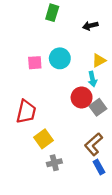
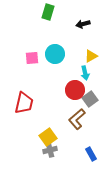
yellow square: (43, 139) -> (48, 137), moved
brown L-shape: (94, 144) -> (77, 119), moved

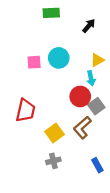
green rectangle: (48, 12) -> (51, 13), turned 70
black arrow: (83, 24) -> (89, 26), turned 144
yellow square: (48, 137) -> (54, 133), moved

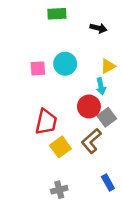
black arrow: (89, 26) -> (98, 28), turned 64
red trapezoid: (26, 110) -> (46, 122), moved
gray cross: (53, 161) -> (59, 190), moved

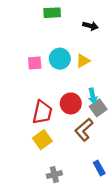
yellow triangle: (108, 66) -> (83, 61), moved
cyan arrow: (101, 86) -> (93, 96), moved
red circle: (89, 106) -> (71, 103), moved
yellow square: (60, 147) -> (42, 140), moved

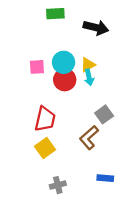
black arrow: (90, 26) -> (96, 28), size x1.5
cyan arrow: (93, 96) -> (89, 77), moved
red circle: (71, 103) -> (65, 80), moved
blue rectangle: (99, 168) -> (105, 178), turned -56

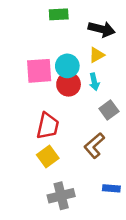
yellow triangle: (88, 65) -> (97, 55), moved
pink square: (37, 67) -> (39, 71), size x1.6
gray square: (104, 114) -> (109, 110), moved
gray cross: (58, 185) -> (61, 196), size x1.5

